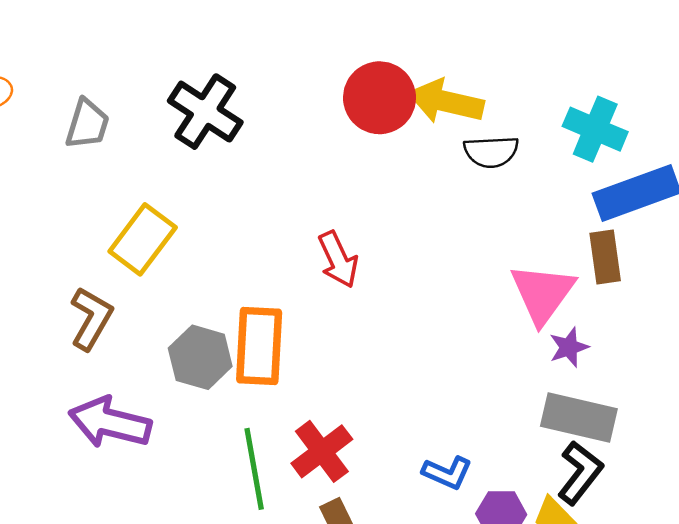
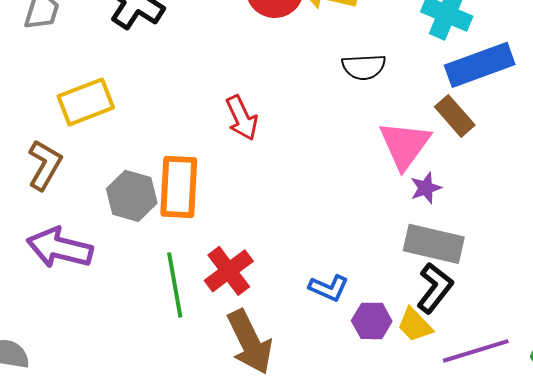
black semicircle: (491, 152) -> (364, 67), moved
yellow rectangle: (143, 239) -> (86, 102), turned 32
brown rectangle: (605, 257) -> (455, 116), turned -33

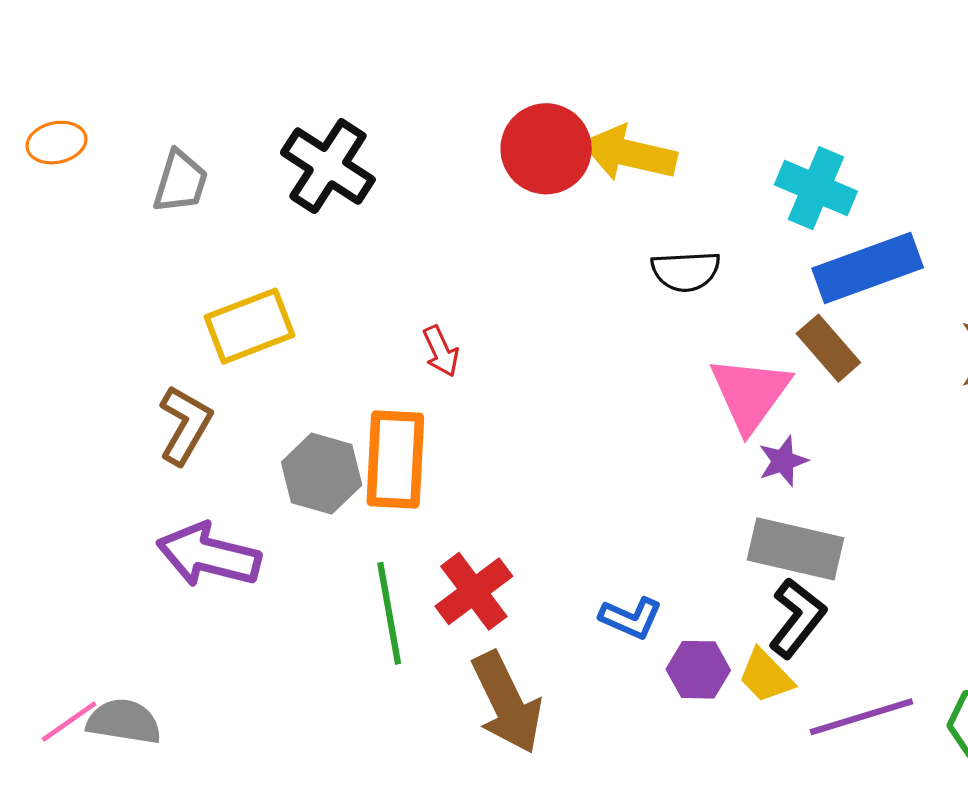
red arrow: (242, 118) -> (441, 351), moved, size x0.7

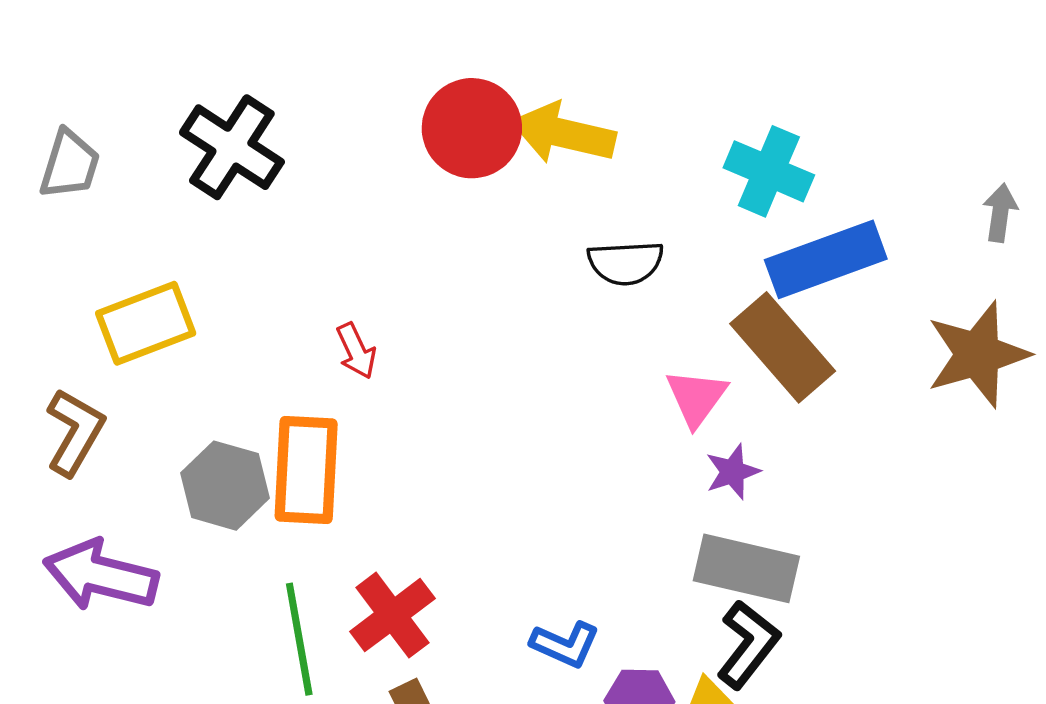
brown rectangle: (828, 348) -> (783, 347), size x1.5
pink triangle: (750, 394) -> (696, 397), size x0.7

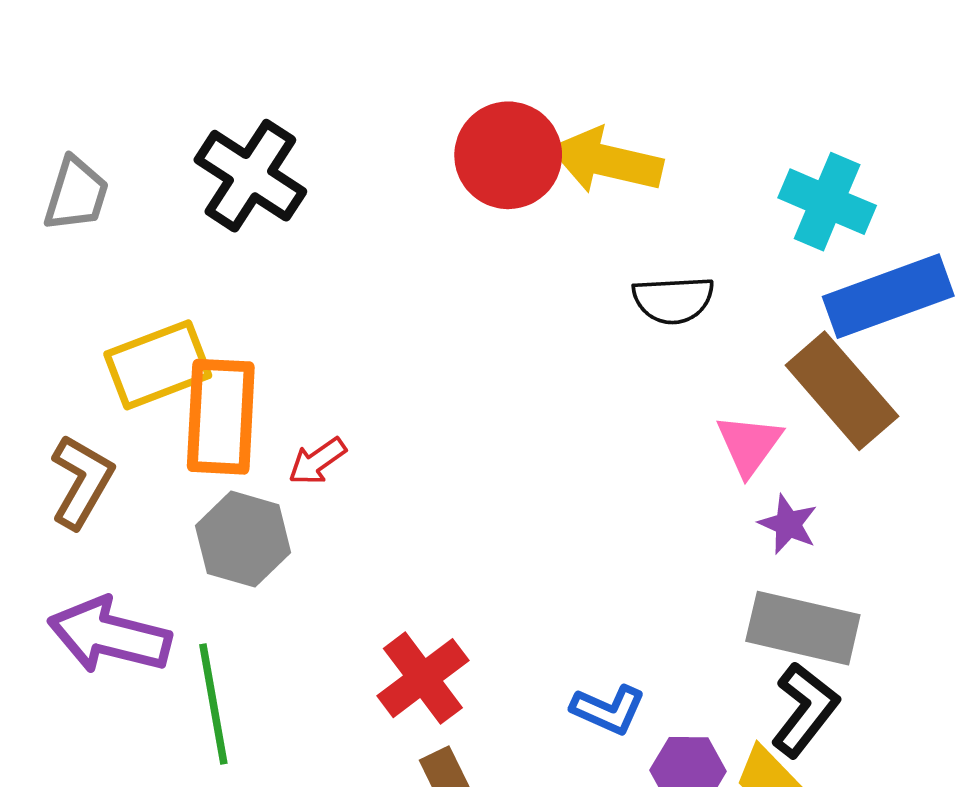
red arrow: (356, 351) -> (317, 461), moved, turned 80
orange rectangle: (306, 470) -> (221, 417), moved
purple star: (733, 472) -> (788, 524), turned -30
green line: (299, 639) -> (213, 704), moved

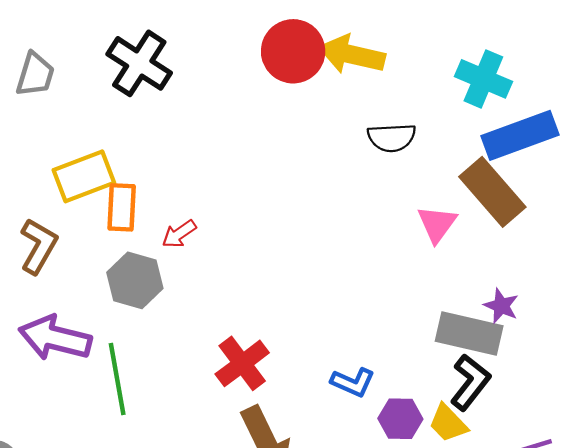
orange rectangle: (221, 417) -> (122, 207), size x0.7
purple star: (788, 524) -> (501, 306), moved

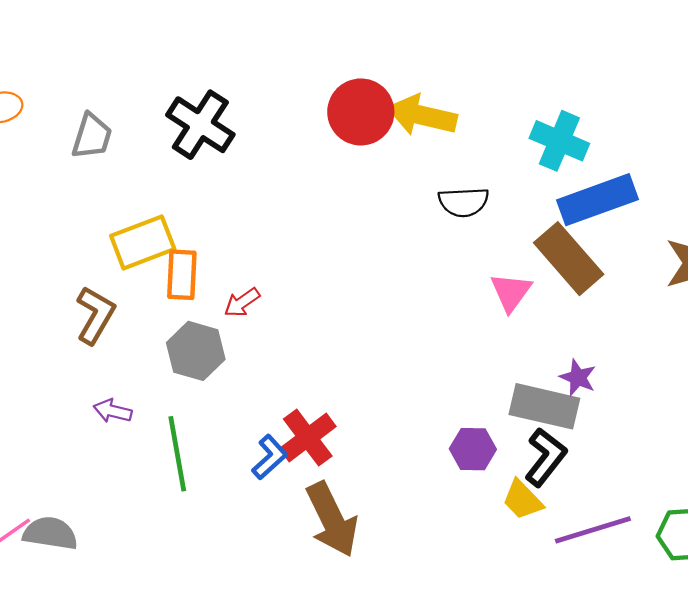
purple arrow: (55, 338) -> (113, 411), size x0.5
blue L-shape: (353, 382) -> (270, 457), moved, turned -66
purple hexagon: (400, 419) -> (473, 449), moved

